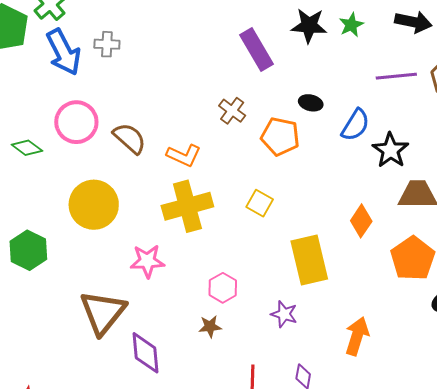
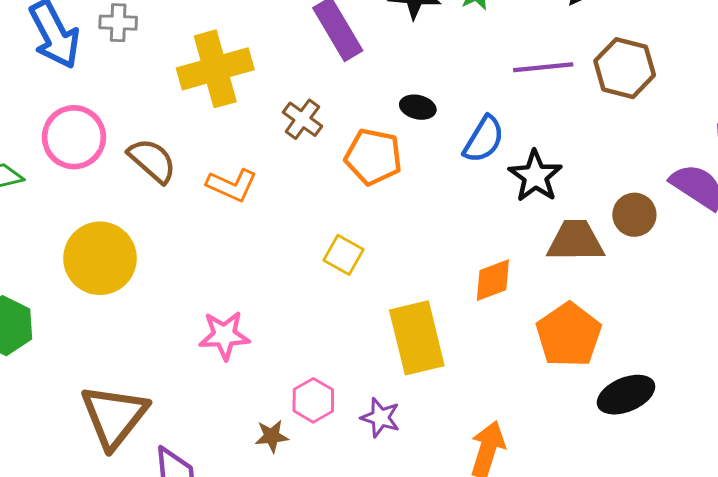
yellow cross: (187, 206) -> (215, 69), moved
orange diamond: (361, 221) -> (493, 280), turned 36
pink star: (147, 261) -> (224, 335), moved
pink hexagon: (223, 288) -> (313, 400), moved

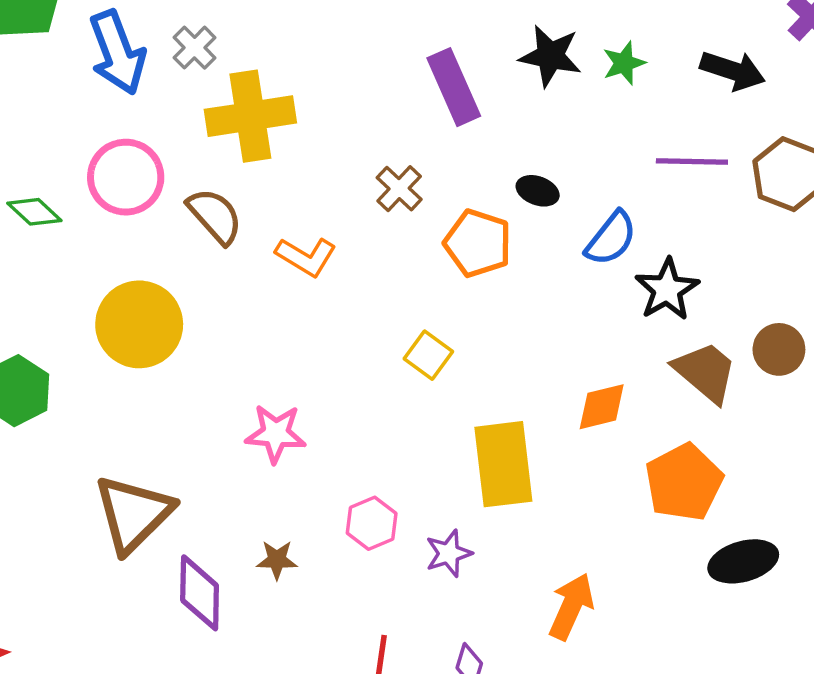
gray cross: (118, 23) -> (194, 48), turned 36
yellow cross: (215, 69) -> (250, 116), moved
brown trapezoid: (575, 241) -> (705, 372), turned 34
purple star: (380, 418) -> (449, 553), turned 30
brown star: (272, 436) -> (277, 560), moved

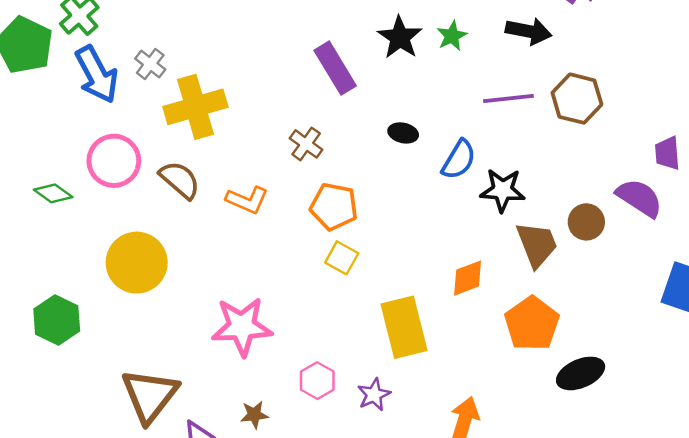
black star: (550, 56) -> (400, 37), turned 30
orange pentagon: (478, 243) -> (334, 207), moved
black star: (667, 289) -> (503, 190), turned -30
brown trapezoid: (705, 372) -> (537, 244), turned 36
pink star: (276, 434) -> (242, 327), size x1.4

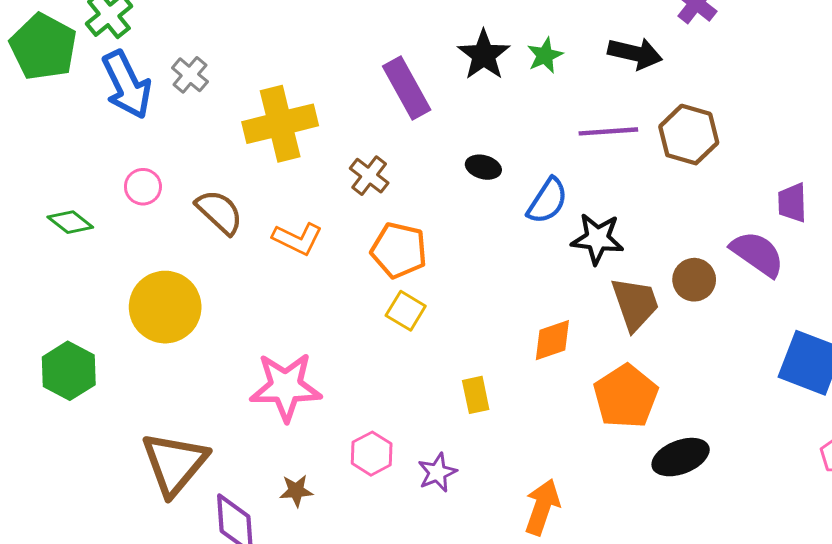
yellow cross: (195, 107) -> (280, 124), moved
pink circle: (114, 161) -> (143, 187), size x0.6
yellow rectangle: (404, 327) -> (476, 395), size x0.5

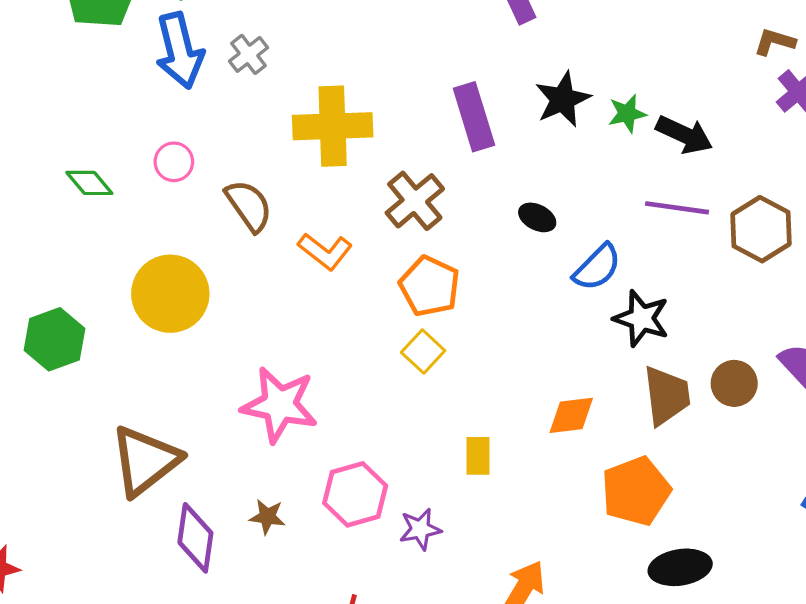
black arrow: (635, 53) -> (684, 135), moved
brown cross: (369, 176) -> (415, 201), size x1.4
pink hexagon: (372, 454) -> (355, 494), size x1.4

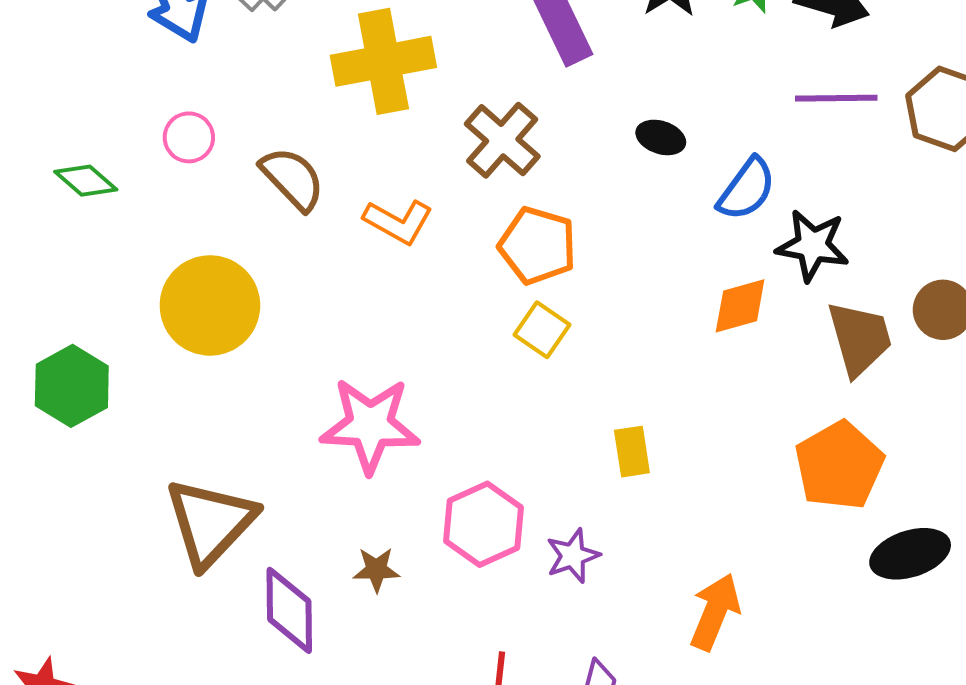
orange diamond: (571, 415) -> (740, 306), moved

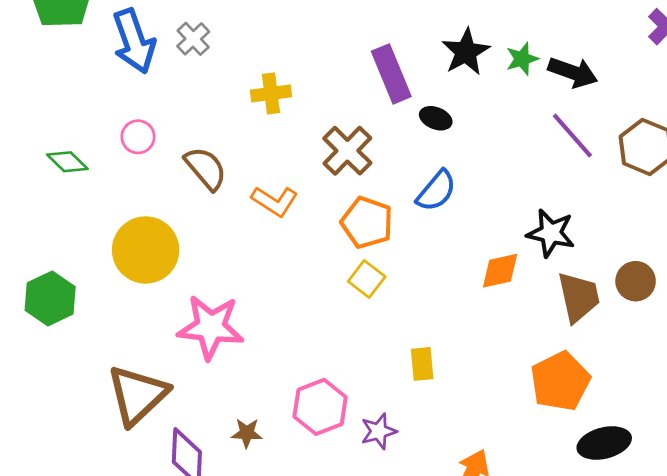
yellow cross: (383, 61) -> (271, 93), size x0.6
purple line: (836, 98) -> (572, 136), turned 46
black ellipse: (661, 137) -> (436, 118), moved
blue semicircle: (747, 189) -> (436, 191), moved
pink star: (370, 425) -> (211, 327), moved

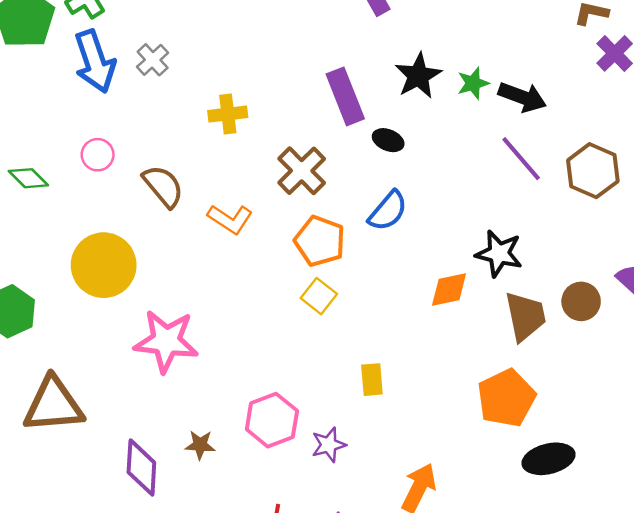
brown triangle: (138, 395) -> (53, 405), moved, turned 38

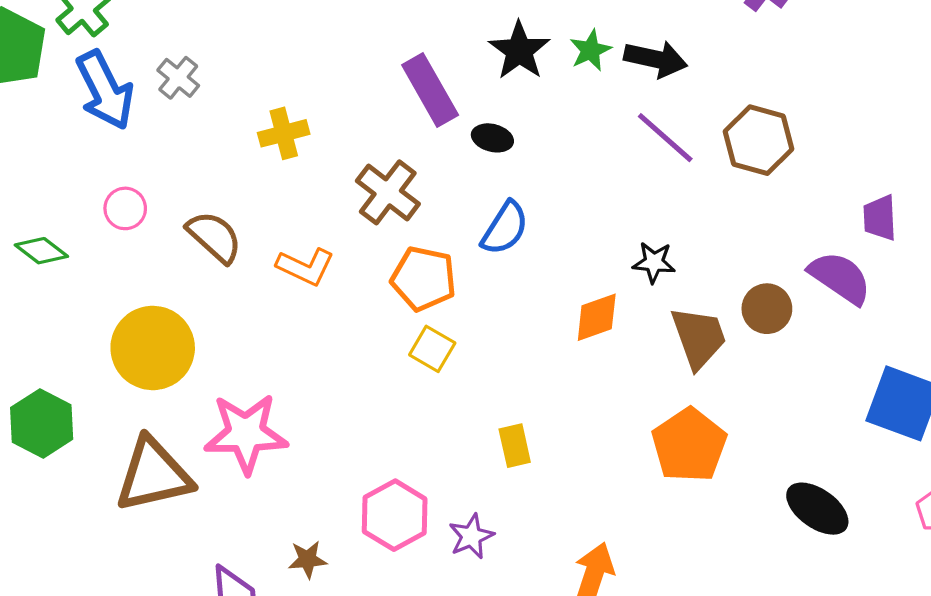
black star: (499, 253) -> (654, 262), size x0.7
brown triangle: (53, 405) -> (153, 475), moved
black ellipse: (549, 459) -> (817, 509), moved, turned 57

